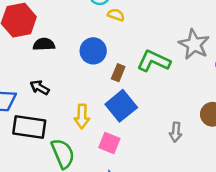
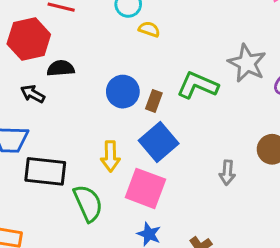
blue circle: (93, 51) -> (123, 92), moved
black arrow: (40, 87) -> (33, 94), moved
pink square: (109, 143) -> (145, 188), size x1.5

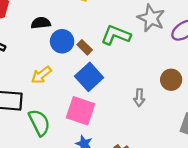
black semicircle: (61, 68) -> (41, 23), moved
brown rectangle: (154, 101) -> (85, 47), turned -64
yellow arrow: (110, 156) -> (41, 75), moved, turned 55

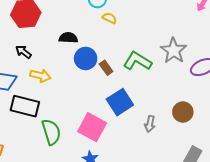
yellow arrow: (41, 75) -> (40, 76), moved, turned -138
blue square: (89, 77) -> (120, 102), moved

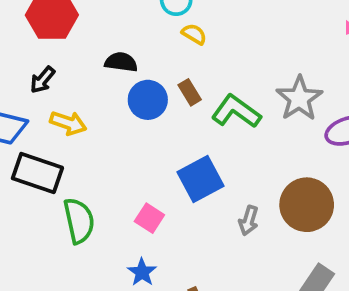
black arrow: (23, 52) -> (42, 80), turned -91
brown rectangle: (106, 68) -> (190, 92), moved
brown circle: (183, 112) -> (307, 205), size x1.5
pink square: (92, 127) -> (149, 218), size x0.6

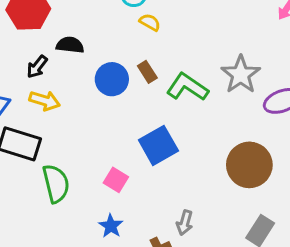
black semicircle: (121, 62) -> (70, 45), moved
black arrow: (42, 80) -> (37, 67), moved
gray arrow: (249, 221) -> (185, 223), moved

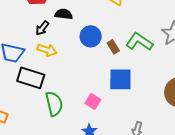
brown rectangle: (147, 72) -> (113, 47), moved
blue square: (158, 145) -> (120, 79), turned 30

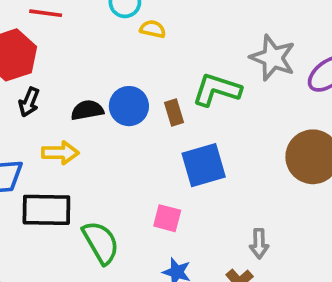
black semicircle: (64, 14) -> (87, 110), moved
black arrow: (42, 28) -> (29, 102), moved
brown rectangle: (113, 47) -> (174, 112), turned 32

